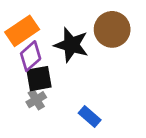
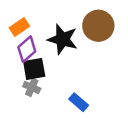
orange rectangle: (22, 31) -> (19, 27), size x0.7
gray cross: (36, 100) -> (32, 87), turned -35

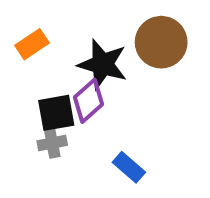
purple diamond: (27, 49) -> (89, 101), moved
gray cross: (32, 87) -> (52, 143), turned -35

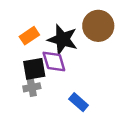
orange rectangle: (32, 44) -> (29, 36), moved
purple diamond: (89, 101) -> (54, 62), turned -65

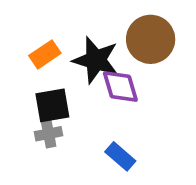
purple diamond: (54, 62) -> (120, 87), moved

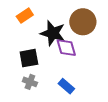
orange rectangle: (45, 54) -> (25, 16), moved
gray cross: (49, 134) -> (30, 82), moved, turned 32

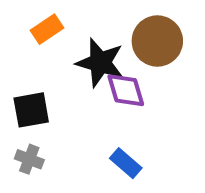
black square: (29, 58) -> (31, 110), moved
gray cross: (30, 82) -> (29, 159), moved

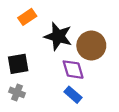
brown circle: (157, 41) -> (91, 46), moved
purple diamond: (126, 90) -> (73, 70), moved

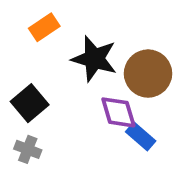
black square: (18, 64) -> (30, 103), turned -30
blue rectangle: (73, 95) -> (141, 136), moved

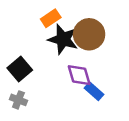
orange rectangle: (44, 27) -> (51, 18), moved
brown circle: (148, 74) -> (89, 34), moved

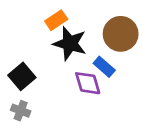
brown circle: (89, 34) -> (121, 34), moved
blue rectangle: (94, 91) -> (104, 67), moved

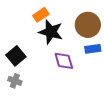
blue rectangle: (104, 67) -> (93, 49), moved, turned -49

